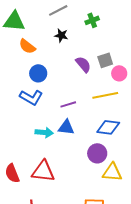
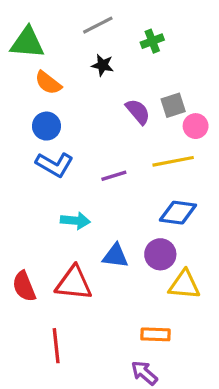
blue circle: (38, 73) -> (46, 126), moved
blue triangle: (66, 127) -> (115, 256), moved

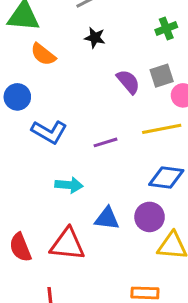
green cross: (152, 41) -> (166, 29), moved
blue circle: (46, 126) -> (17, 97), moved

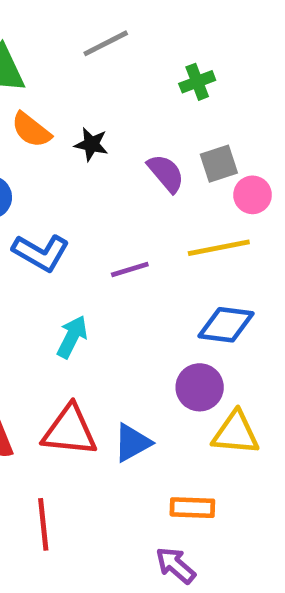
green cross: (166, 29) -> (197, 82), moved
black star: (95, 38) -> (91, 144), moved
cyan arrow: (69, 185) -> (72, 337), turned -68
blue triangle: (107, 218) -> (132, 443), moved, turned -36

